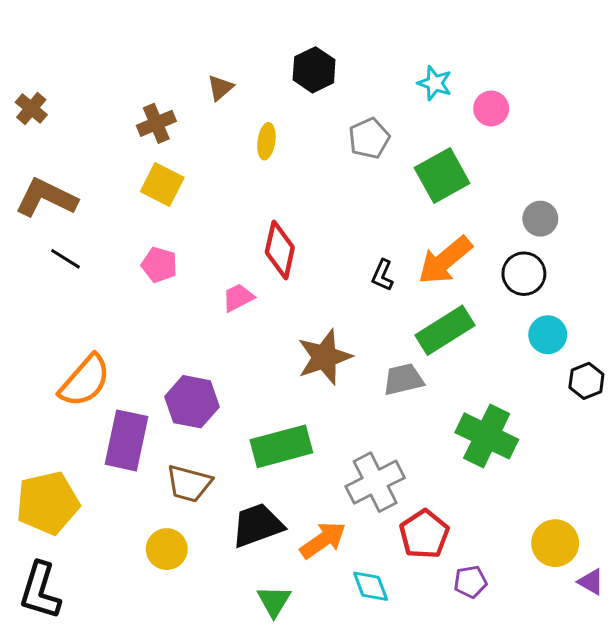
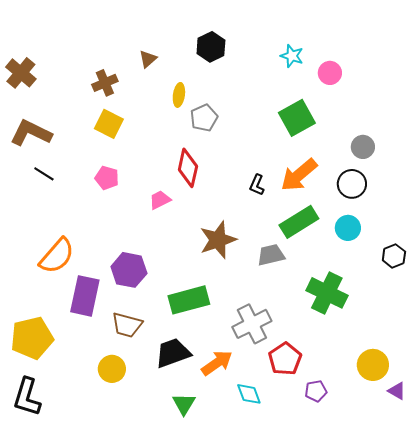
brown cross: (31, 108) -> (21, 73), size x1.4
gray pentagon: (369, 138) -> (204, 118), moved
cyan circle: (548, 335) -> (348, 228), moved

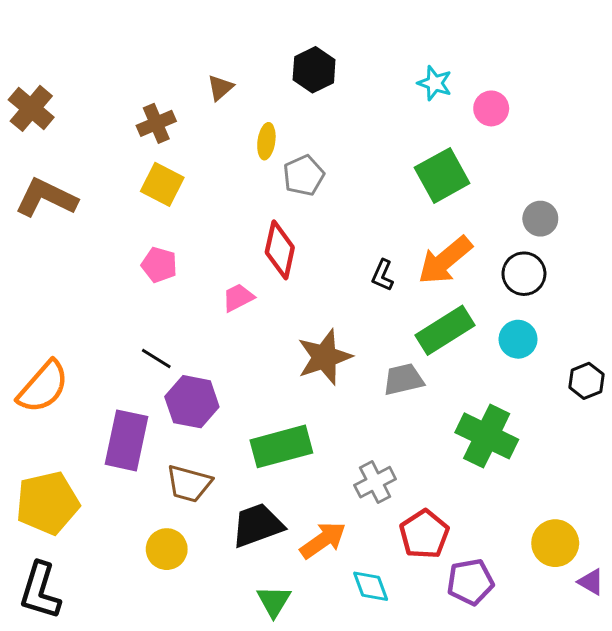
black line: (44, 174) -> (156, 359), moved
orange semicircle: (57, 256) -> (43, 387), moved
gray cross: (252, 324) -> (375, 482), size x0.7
purple pentagon: (316, 391) -> (470, 582), size x1.4

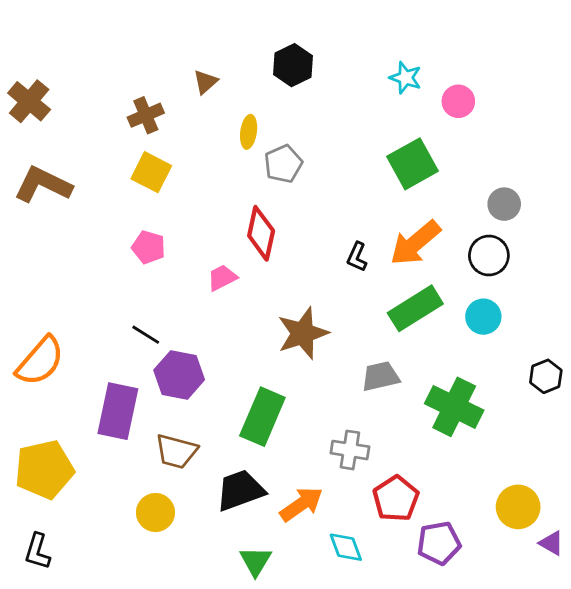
gray trapezoid: (403, 379) -> (381, 376), moved
black hexagon: (586, 381) -> (546, 376), moved
green rectangle: (281, 446) -> (262, 417), turned -52
gray cross: (375, 482) -> (350, 450), turned 36
black L-shape: (40, 591) -> (37, 551), size x0.7

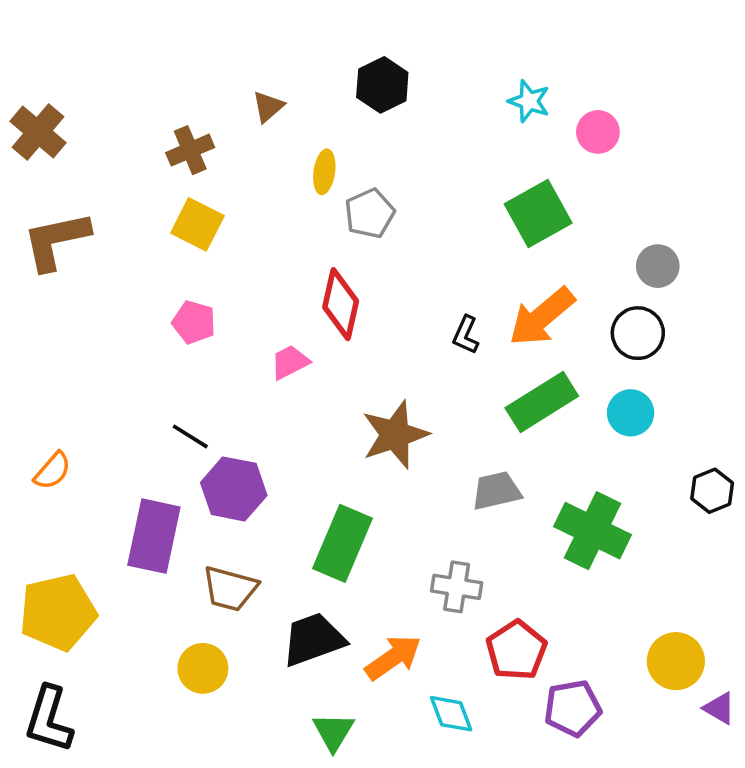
brown L-shape: (43, 185) -> (56, 241), turned -38
orange semicircle: (40, 361) -> (52, 471), size x0.6
black L-shape: (37, 551) -> (49, 719), size x1.4

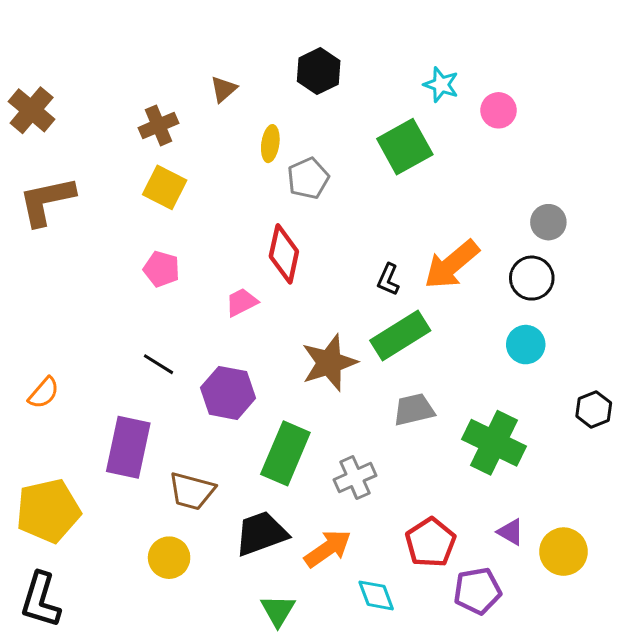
green square: (538, 214) -> (405, 147), moved
green rectangle: (542, 402) -> (400, 335), moved
purple hexagon: (234, 489) -> (228, 393), moved
gray cross: (457, 587) -> (355, 478), moved, turned -33
purple triangle: (719, 708) -> (511, 532), moved

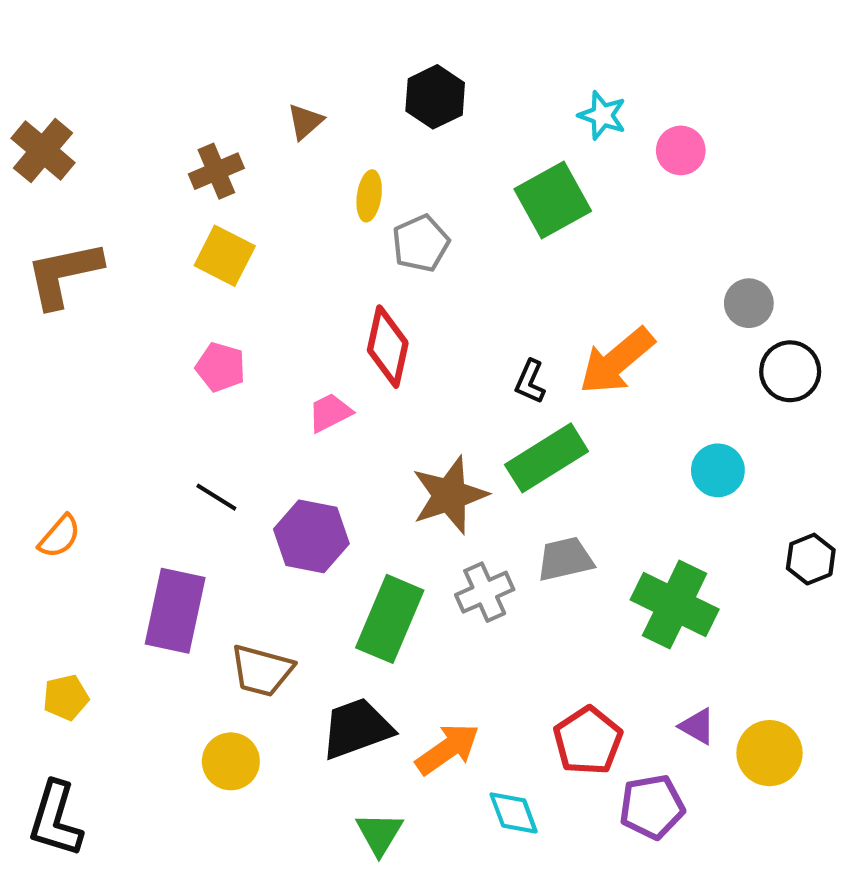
black circle: (532, 278) -> (790, 371), moved
gray cross: (355, 478) -> (485, 592), moved
yellow pentagon: (48, 511) -> (66, 697), size x0.5

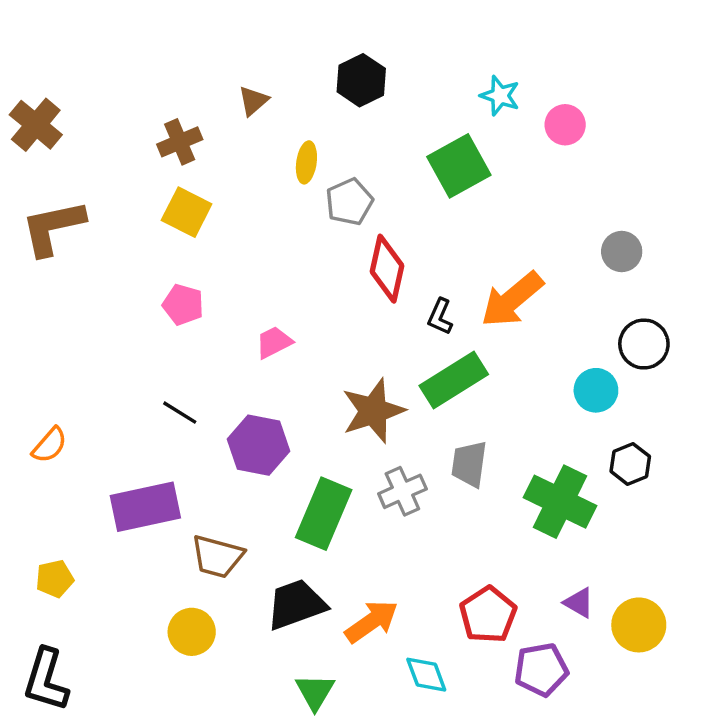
red diamond: (388, 347) -> (387, 269), moved
black circle: (790, 371) -> (644, 344), moved
gray trapezoid: (565, 559) -> (469, 464), turned -69
black hexagon: (811, 559) -> (630, 464), moved
purple rectangle: (175, 611) -> (145, 507), turned 66

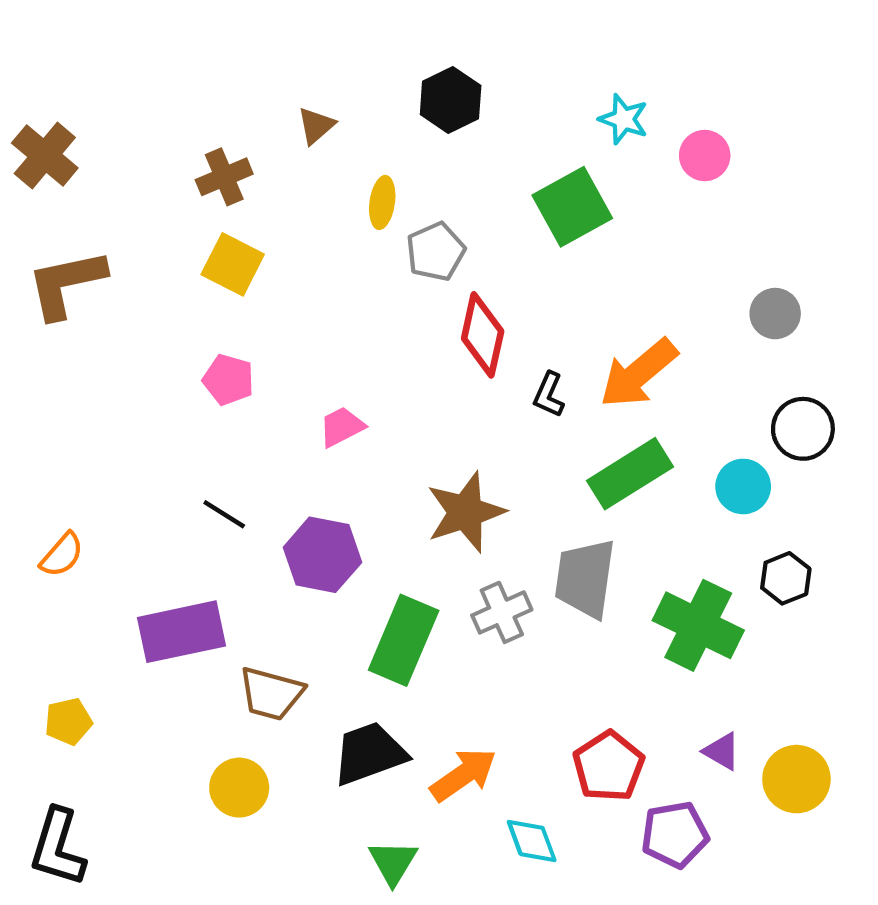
green rectangle: (454, 380) -> (630, 474), moved
gray trapezoid: (469, 464) -> (585, 578), size x1.4

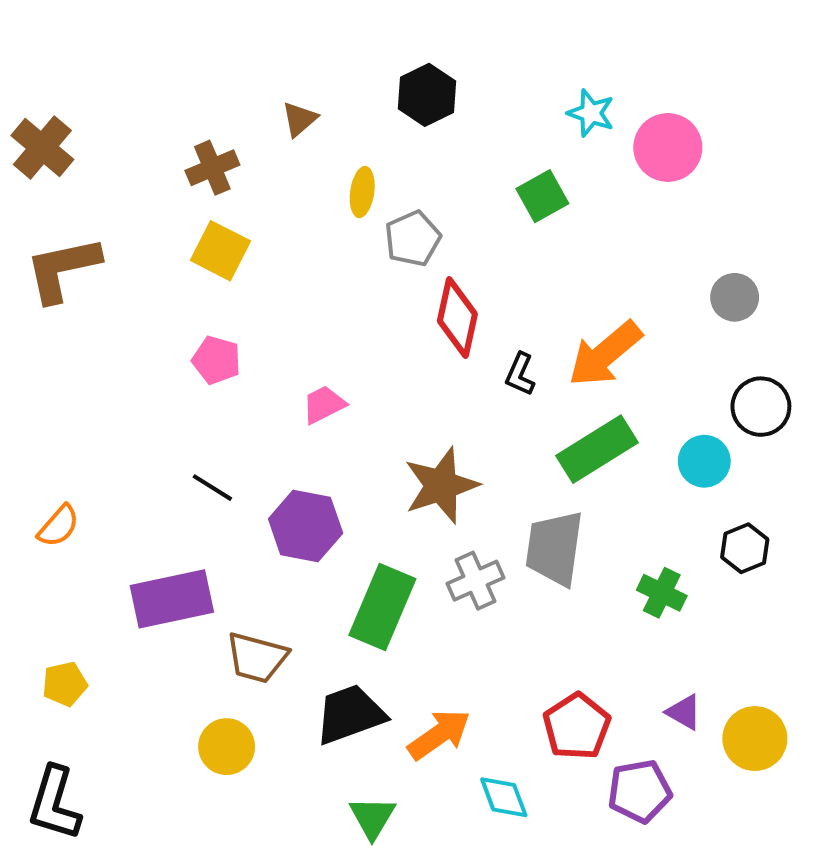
pink circle: (705, 156) -> (668, 147), size x1.4
green square: (572, 207) -> (542, 196), size x0.7
green cross: (698, 625) -> (662, 593), size x0.6

